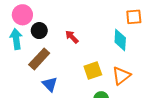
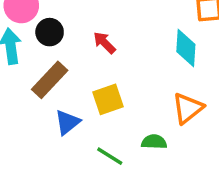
yellow square: (93, 70) -> (108, 99), moved
blue triangle: (50, 84) -> (67, 122), turned 35

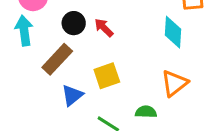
black circle: (50, 32) -> (74, 23), moved

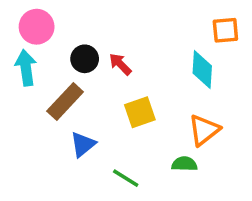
yellow square: (107, 76) -> (140, 112), moved
green semicircle: (146, 112) -> (184, 164), moved

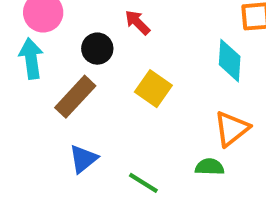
red arrow: (120, 64) -> (137, 22), moved
yellow square: (140, 112) -> (153, 89), moved, turned -36
blue triangle: (83, 144) -> (83, 159), moved

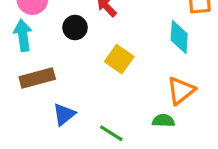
brown rectangle: (75, 97) -> (37, 78), moved, turned 32

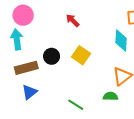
black circle: (75, 28) -> (52, 56), moved
blue triangle: (64, 114) -> (29, 92), moved

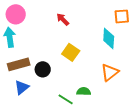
black circle: (52, 56) -> (43, 69), moved
green semicircle: (111, 96) -> (84, 91), moved

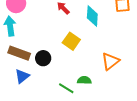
cyan diamond: (109, 38) -> (92, 16), moved
brown rectangle: (19, 64) -> (19, 53), turned 35

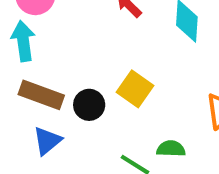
yellow square: (71, 41) -> (135, 89), moved

